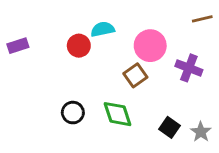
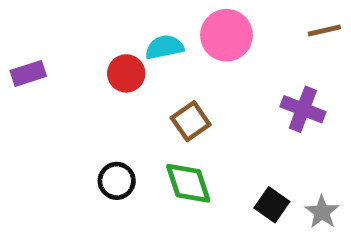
pink circle: (150, 46) -> (227, 35), moved
brown square: (135, 75) -> (191, 121), moved

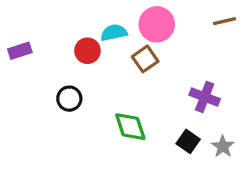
purple cross: (303, 109) -> (205, 97), moved
brown square: (191, 121) -> (145, 59), moved
black circle: (117, 181) -> (69, 99), moved

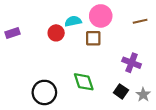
brown line: (224, 21) -> (140, 21), moved
brown square: (145, 59) -> (93, 38), turned 35
black circle: (69, 99) -> (44, 92), moved, size x1.5

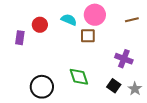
cyan semicircle: (73, 21) -> (69, 20), turned 35
purple rectangle: (13, 33) -> (20, 38), moved, turned -64
red circle: (56, 33) -> (40, 25), moved

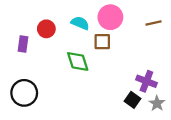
purple cross: (124, 59) -> (146, 81), moved
green diamond: (79, 77) -> (78, 61), moved
black circle: (42, 87) -> (24, 93), moved

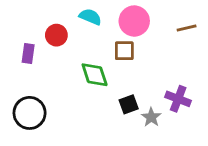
cyan semicircle: (80, 23) -> (90, 17), moved
black square: (132, 100) -> (129, 104), moved, turned 35
gray star: (157, 103) -> (151, 117), moved

